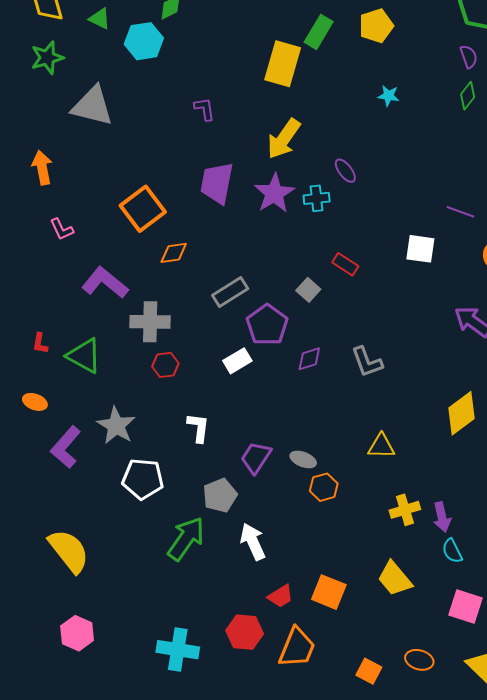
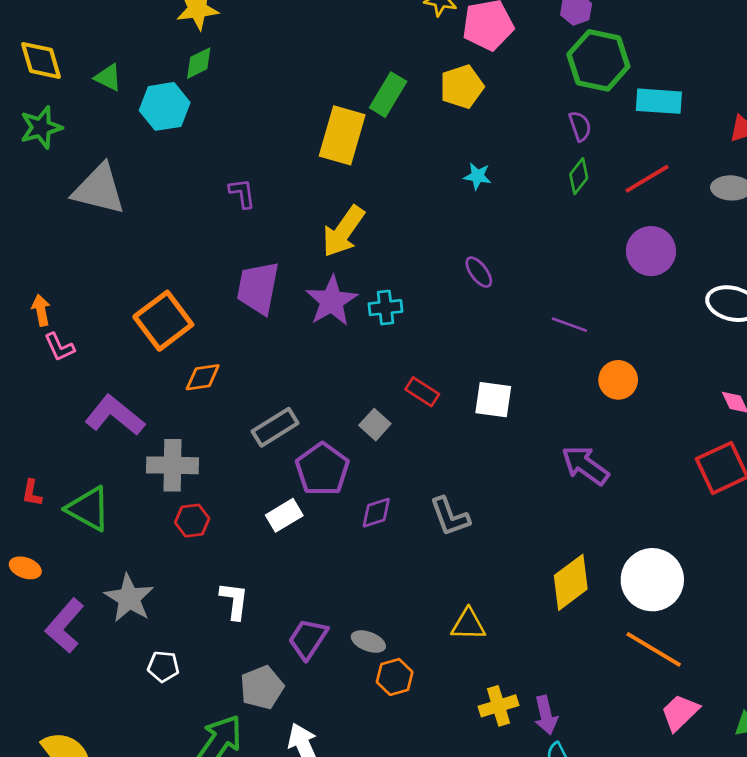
orange arrow: (42, 168) -> (41, 310), moved, size x0.7
purple ellipse: (345, 171) -> (479, 272), moved
white square: (420, 249) -> (493, 400), moved
white pentagon: (143, 479) -> (163, 666), size x0.6

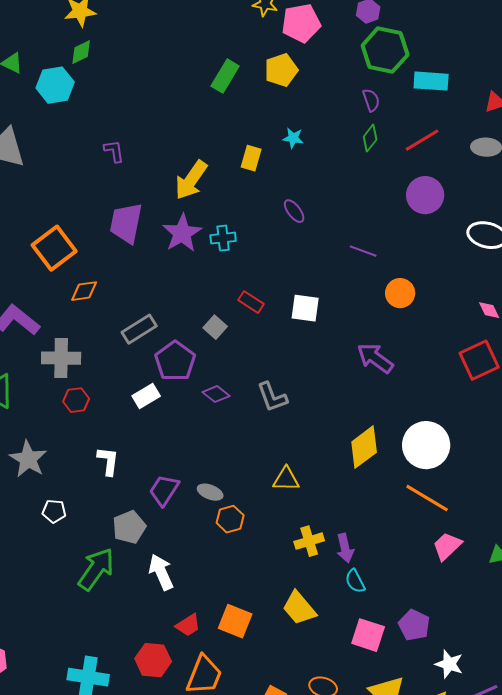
yellow rectangle: (342, 135) -> (251, 158), moved, size x0.6
purple diamond: (376, 513) -> (216, 394), turned 56

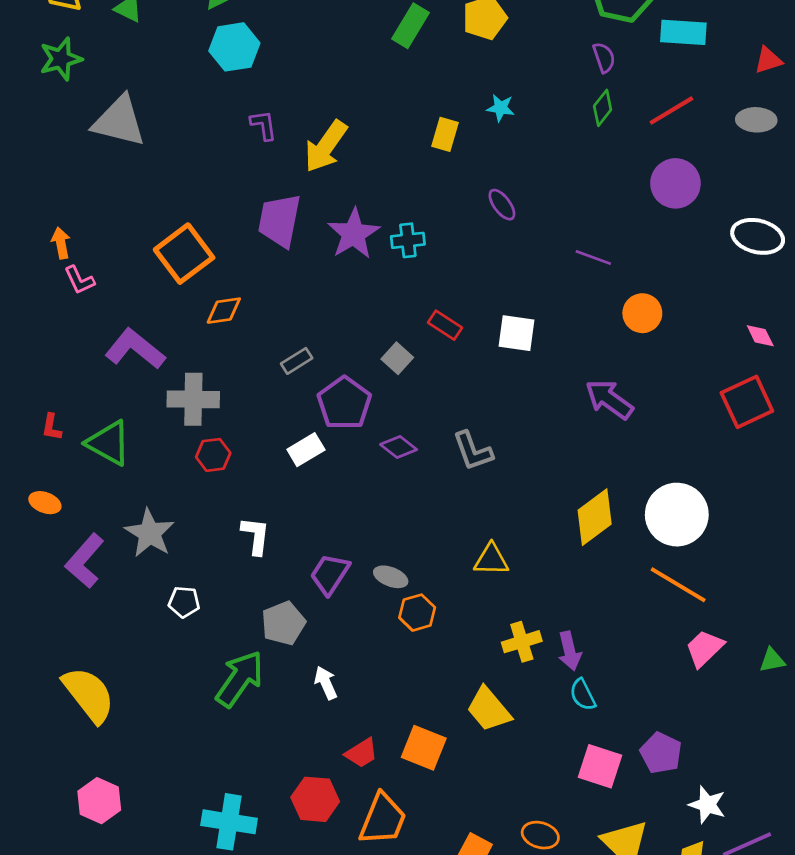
cyan hexagon: (55, 85) -> (234, 47), moved
yellow arrow: (191, 180) -> (326, 146), moved
gray rectangle: (139, 329) -> (297, 361), size x0.7
white arrow: (161, 572) -> (326, 683), size x0.7
yellow trapezoid: (299, 608) -> (489, 709), moved

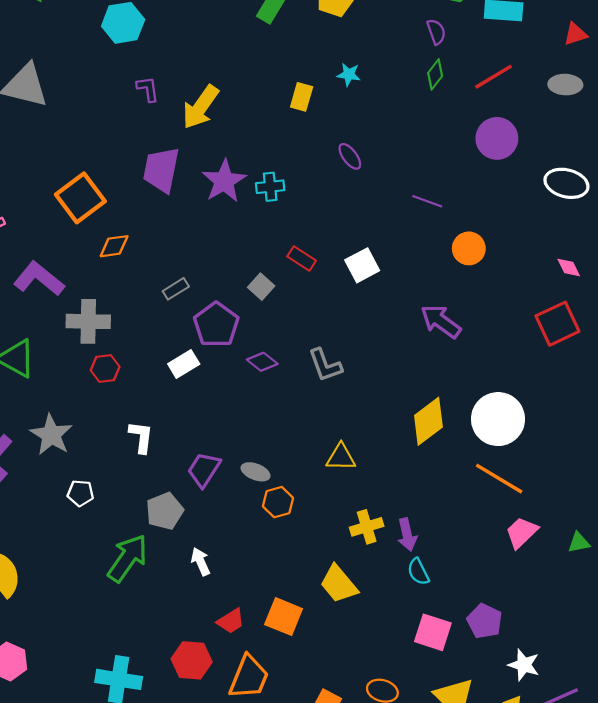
white square: (517, 333) -> (362, 265), turned -36

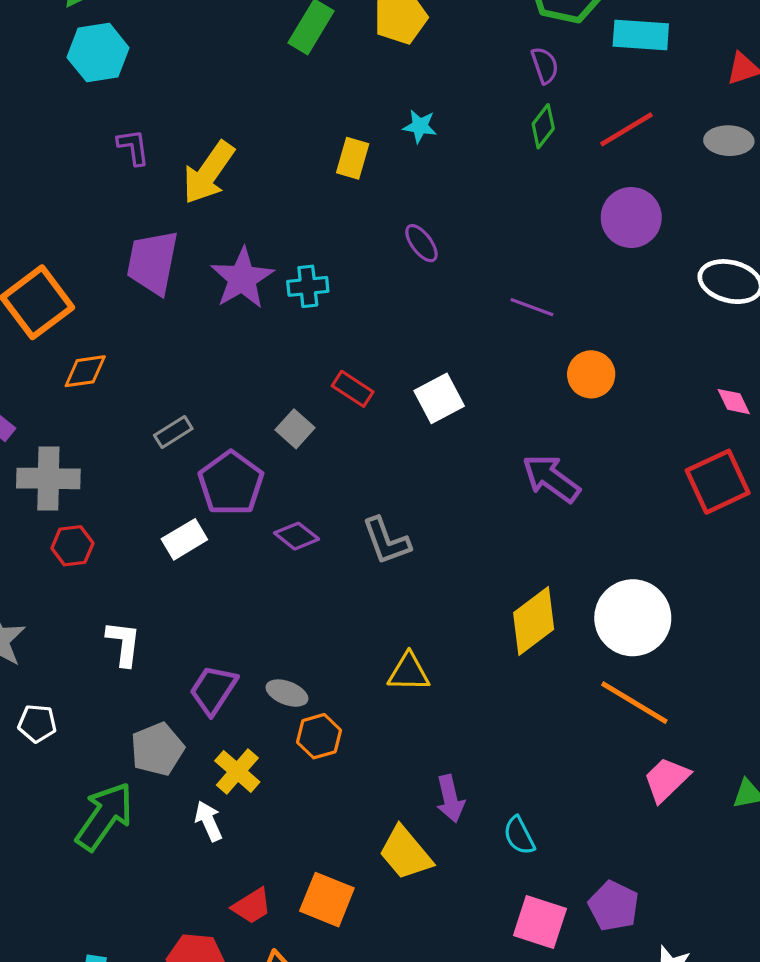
yellow cross: (367, 527) -> (237, 771), moved, turned -32
purple arrow: (407, 535) -> (450, 799), moved

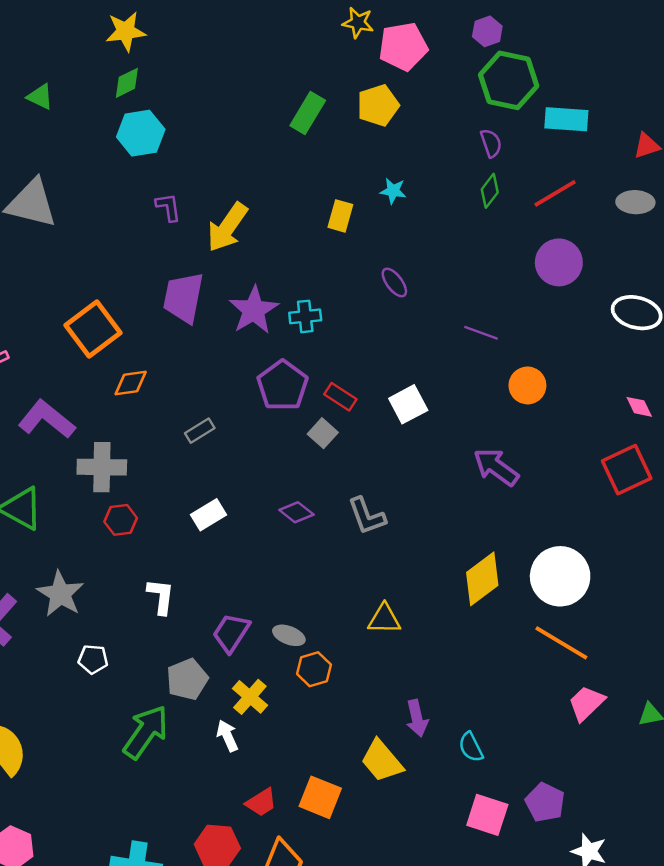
gray square: (295, 429) -> (323, 433), moved
purple pentagon: (231, 483) -> (283, 385), moved

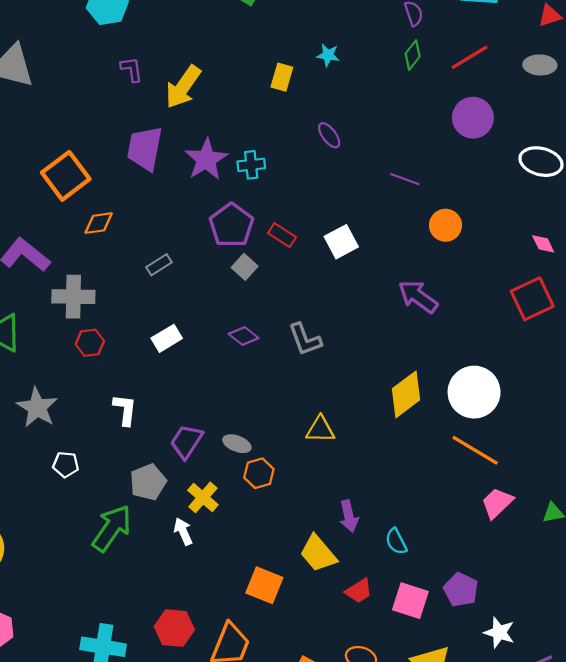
gray square: (323, 433) -> (245, 267), moved
red trapezoid: (261, 802) -> (359, 591), moved

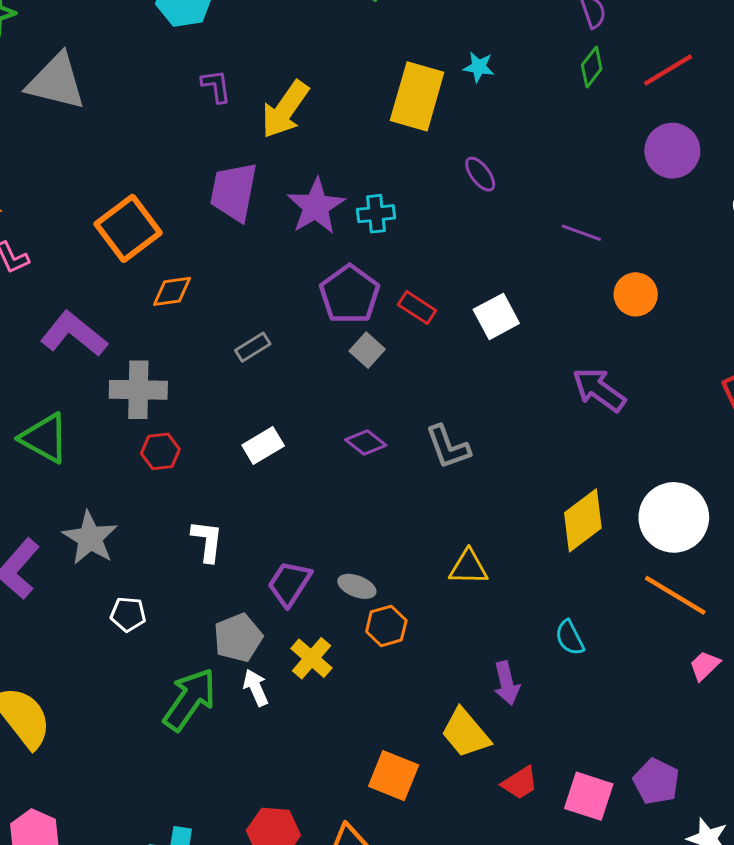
yellow rectangle: (282, 77) -> (417, 96), size x1.8
pink trapezoid: (497, 503) -> (705, 666), size x0.7
white arrow: (183, 531) -> (256, 688), moved
cyan semicircle: (396, 541) -> (570, 638), moved

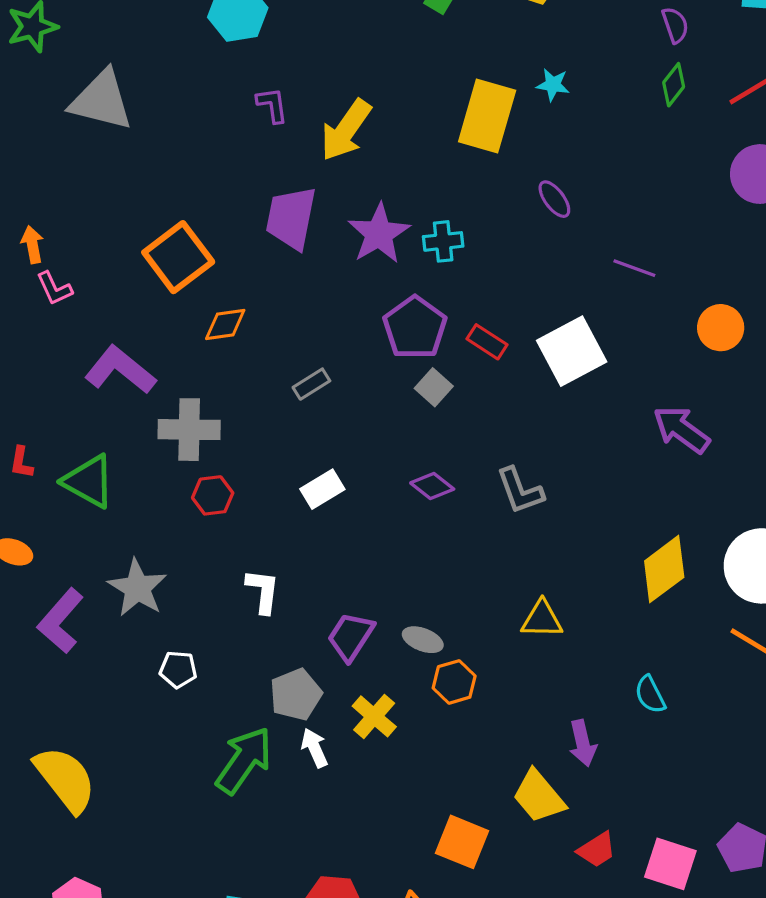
purple line: (581, 233) -> (634, 268), moved
white square: (496, 316) -> (572, 351), size x1.4

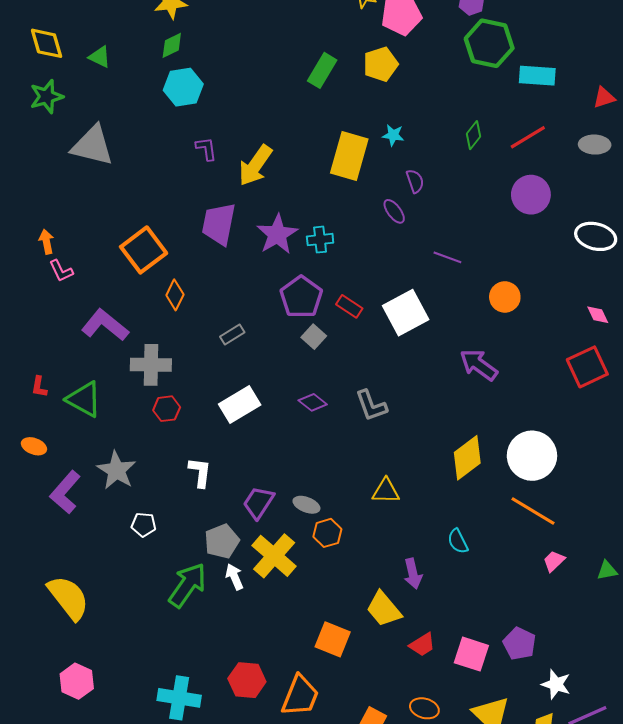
purple semicircle: (675, 25) -> (415, 181), moved
orange diamond: (225, 325) -> (175, 295), turned -56
white rectangle: (322, 489) -> (240, 405), size x1.4
yellow cross: (374, 716) -> (274, 556), size x1.5

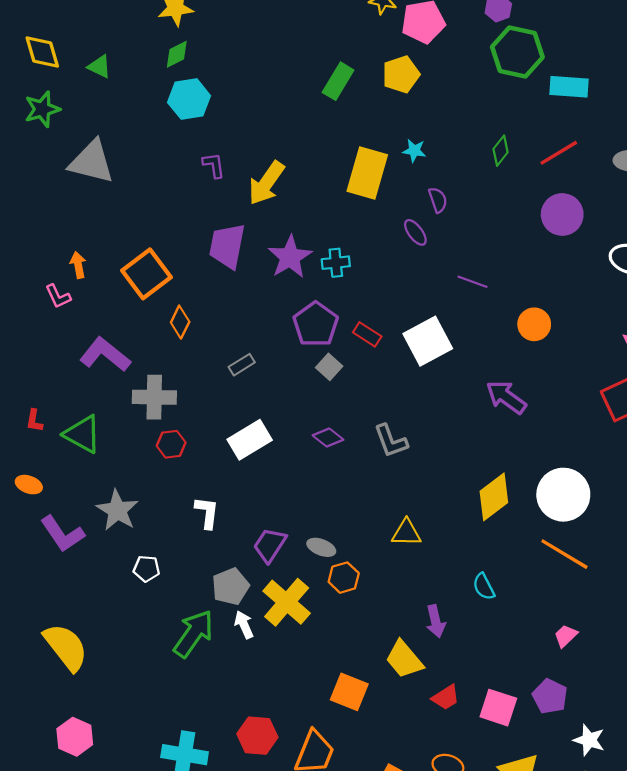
orange arrow: (47, 242) -> (78, 265), moved
purple L-shape: (65, 492) -> (62, 534), turned -75
pink trapezoid: (554, 561) -> (566, 636), moved

